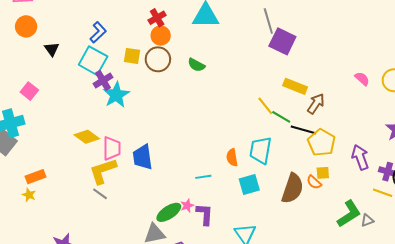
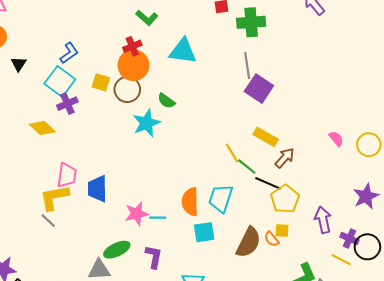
orange circle: (161, 36) -> (133, 65), size x1.5
cyan star: (116, 95) -> (146, 123), moved
yellow diamond: (87, 137) -> (42, 128), moved
orange semicircle: (232, 157) -> (190, 202), size x1.5
pink star: (187, 206) -> (137, 214), moved, size x1.6

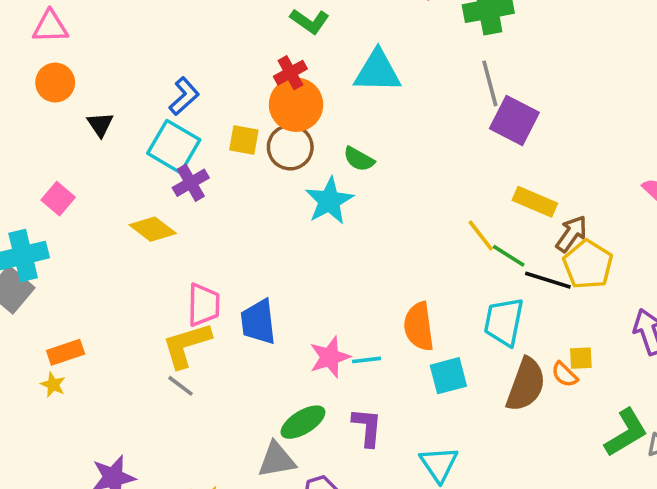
cyan trapezoid: (221, 198) -> (504, 322), moved
yellow pentagon: (285, 199) -> (588, 264), moved

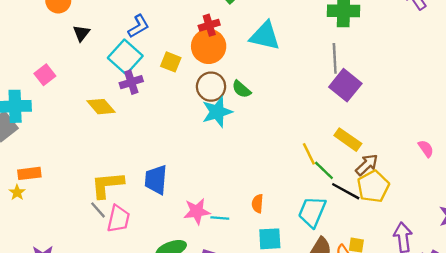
brown circle: (290, 147) -> (211, 87), moved
pink trapezoid: (204, 305) -> (118, 219), moved
orange semicircle: (419, 326) -> (258, 204), size x0.6

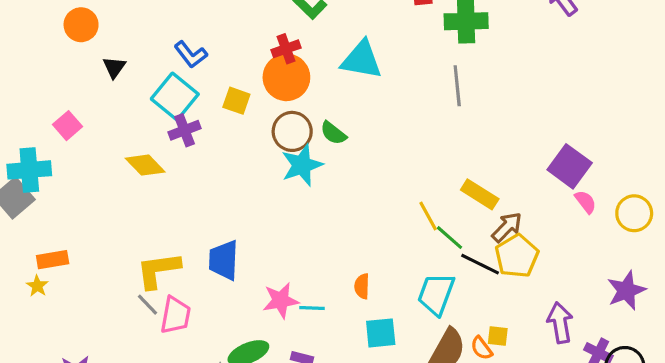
blue L-shape: (138, 26) -> (191, 54), turned 85
purple square: (345, 85) -> (570, 166), moved

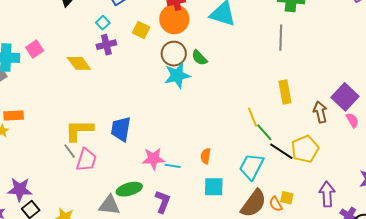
cyan square: (175, 97) -> (103, 23), size x0.5
pink square: (67, 126) -> (35, 49), moved
yellow rectangle: (480, 194) -> (285, 92), moved, turned 40
brown arrow: (507, 227) -> (320, 112), moved, turned -65

